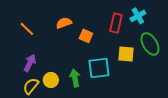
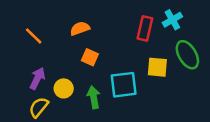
orange square: (86, 36) -> (90, 57), moved
yellow circle: (51, 80) -> (64, 88), moved

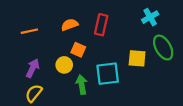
red rectangle: (145, 28) -> (101, 25), moved
orange line: (34, 36) -> (29, 31), turned -56
yellow circle: (64, 88) -> (64, 65), moved

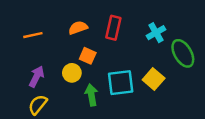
cyan cross: (150, 17) -> (156, 33), moved
yellow square: (137, 58) -> (154, 79), moved, turned 36

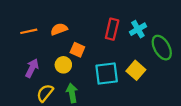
orange semicircle: (78, 28) -> (59, 29), moved
red rectangle: (113, 28) -> (112, 29), moved
green arrow: (91, 95) -> (72, 93), moved
yellow semicircle: (38, 105) -> (45, 93), moved

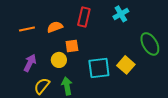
red rectangle: (112, 29) -> (84, 17), moved
cyan cross: (138, 29) -> (121, 14), moved
orange square: (77, 50) -> (72, 46), turned -32

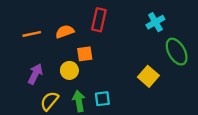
cyan cross: (121, 14) -> (155, 22), moved
cyan square: (99, 68) -> (102, 99), moved, size x0.6

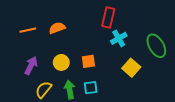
red rectangle: (99, 20) -> (108, 18), moved
cyan cross: (155, 22) -> (119, 38), moved
orange square: (85, 54) -> (88, 61), moved

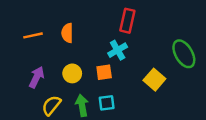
orange semicircle: (57, 28) -> (67, 33), turned -70
cyan cross: (119, 38) -> (118, 50), moved

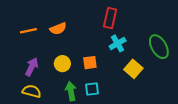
orange semicircle: (67, 33) -> (58, 29), turned -112
cyan cross: (118, 50) -> (118, 43), moved
yellow semicircle: (51, 105) -> (32, 91), moved, turned 66

